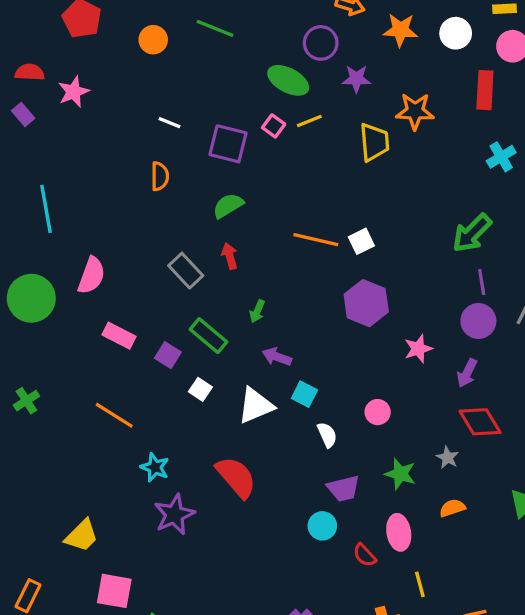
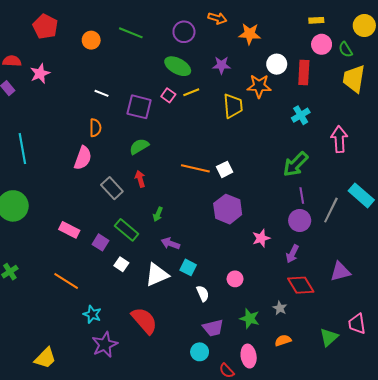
white circle: (456, 33) -> (277, 64), moved
purple circle: (321, 43) -> (184, 32), moved
cyan cross: (501, 157) -> (301, 115), moved
pink semicircle: (91, 275) -> (83, 158), moved

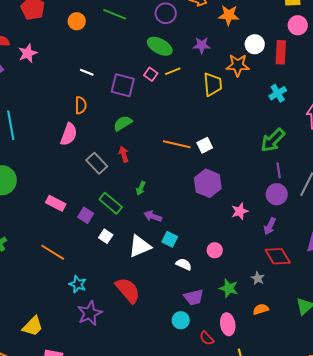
white semicircle: (203, 293) -> (184, 264), turned -42

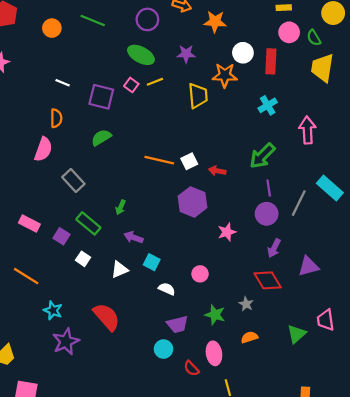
red arrow: (124, 154) -> (217, 171), moved, turned -63
purple arrow: (270, 226) -> (274, 248), moved
white triangle: (140, 246) -> (120, 270), size x0.7

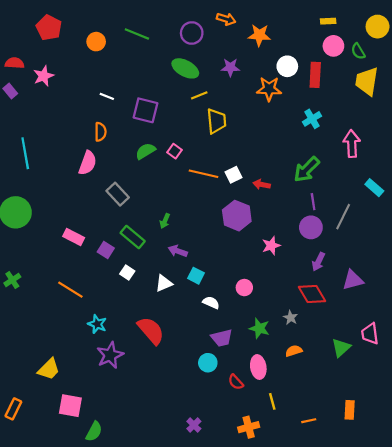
pink square: (131, 85) -> (175, 151), moved
yellow trapezoid: (198, 96) -> (216, 121), moved
cyan rectangle: (330, 188) -> (374, 188), moved, size x0.7

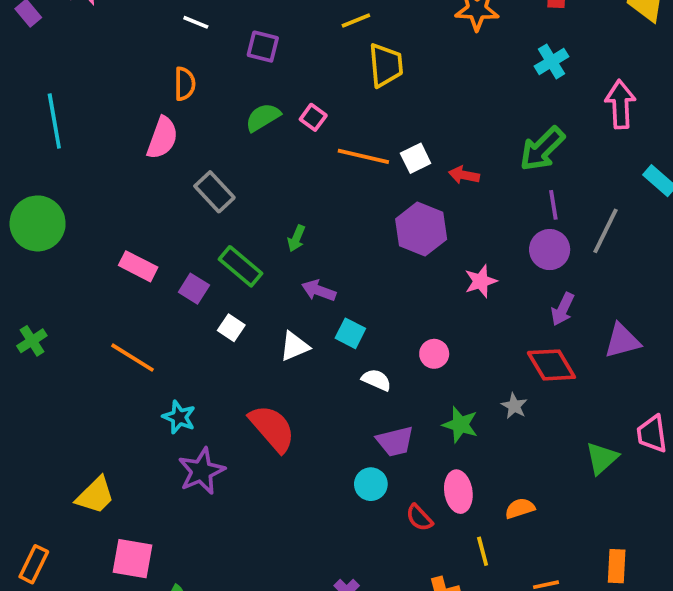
purple square: (146, 110) -> (263, 47), size x0.7
orange semicircle: (294, 351) -> (520, 508), moved

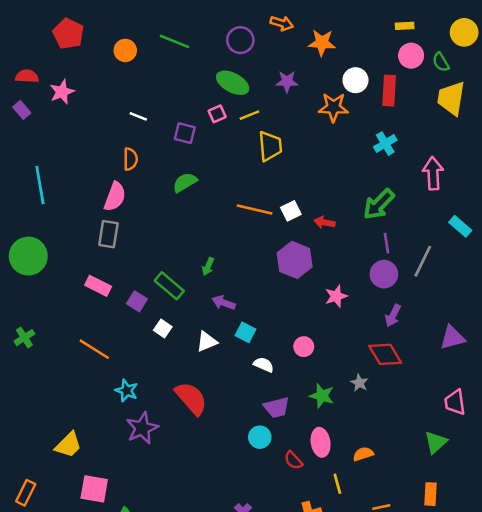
pink square: (313, 117) -> (217, 114), moved, turned 30
gray rectangle: (214, 192) -> (108, 234), moved, turned 52
purple triangle: (622, 341) -> (452, 338), moved
green triangle: (602, 458) -> (436, 442), moved

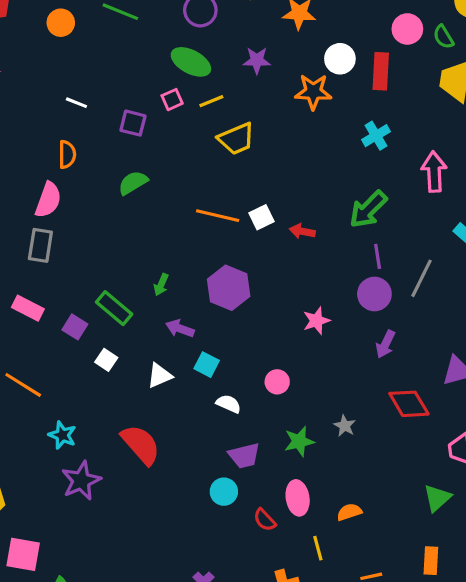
yellow trapezoid: (270, 146) -> (236, 139), turned 72
purple hexagon: (295, 260) -> (229, 288), moved
red diamond: (385, 354) -> (409, 404), moved
green star: (322, 396) -> (299, 441), turned -30

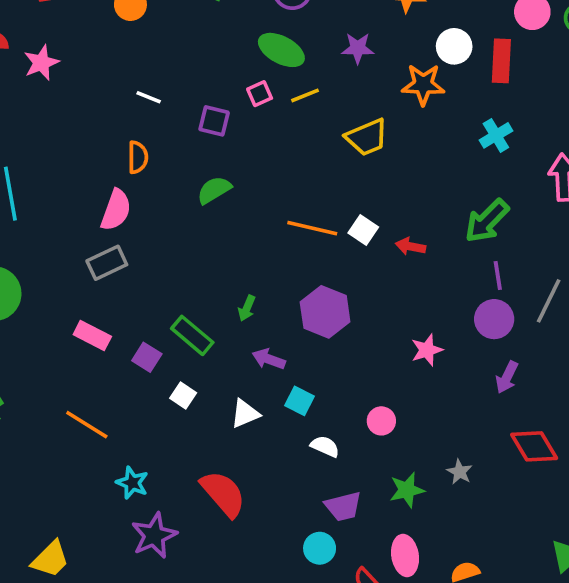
yellow trapezoid: (236, 139) -> (367, 137), moved
white square: (262, 217) -> (363, 230), turned -30
gray rectangle: (40, 245) -> (107, 263), turned 56

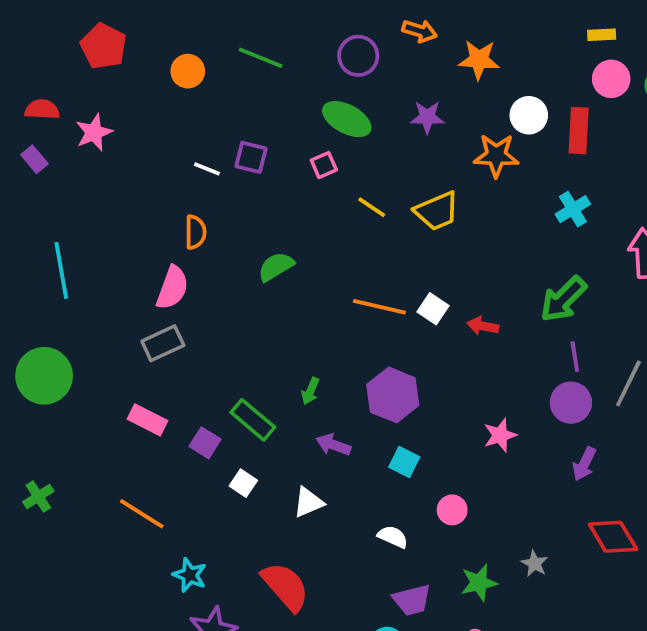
yellow line: (305, 95) -> (372, 207), moved, turned 56
purple square: (214, 121) -> (251, 157), moved
cyan square: (300, 401) -> (404, 462), moved

